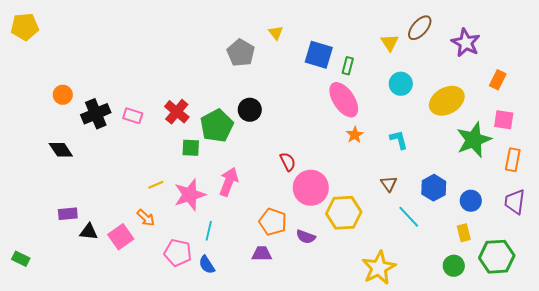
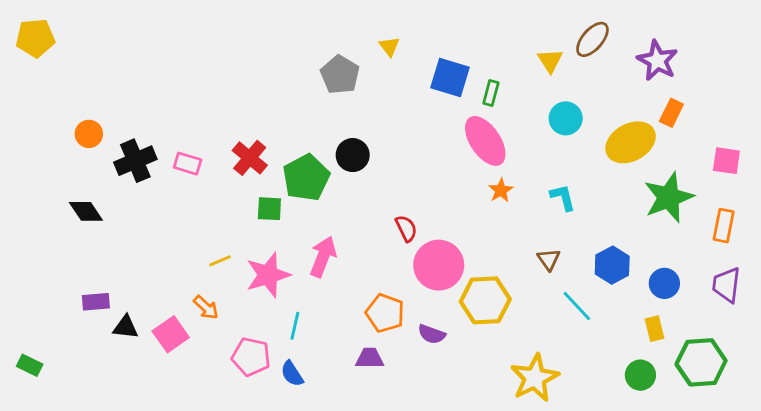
orange rectangle: (498, 80) -> (671, 113), moved
pink square: (504, 120) -> (726, 161), moved

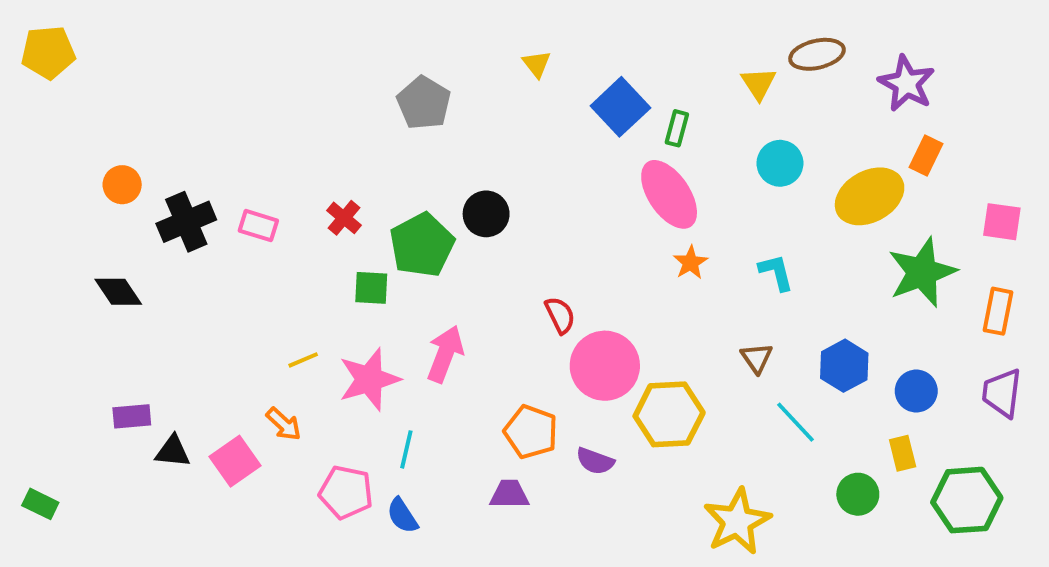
brown ellipse: (592, 39) -> (817, 54), turned 36
gray pentagon: (340, 75) -> (424, 103), moved
blue square: (450, 77) -> (620, 107), turned 30
red cross: (250, 158) -> (344, 218), size x0.7
green circle: (640, 375) -> (858, 494), moved

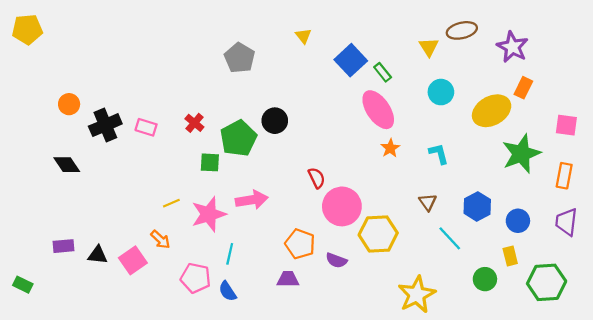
green rectangle: (677, 128) -> (383, 72), turned -54
pink arrow: (445, 354) -> (252, 200), turned 60
purple rectangle: (132, 416) -> (64, 246), moved

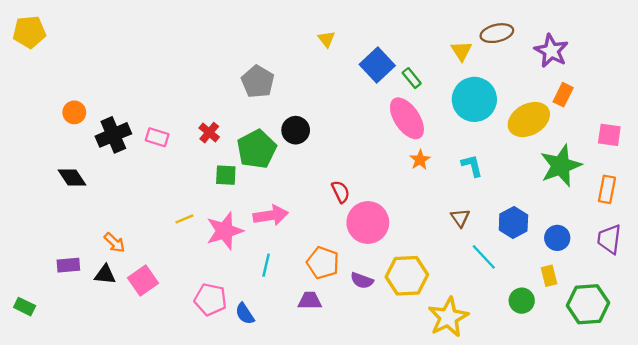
gray pentagon: (240, 58) -> (258, 82), moved
cyan circle: (441, 92) -> (474, 99), size x1.6
yellow hexagon: (378, 234) -> (407, 276), moved
orange arrow: (160, 239) -> (115, 243), moved
cyan line: (230, 254) -> (266, 265), moved

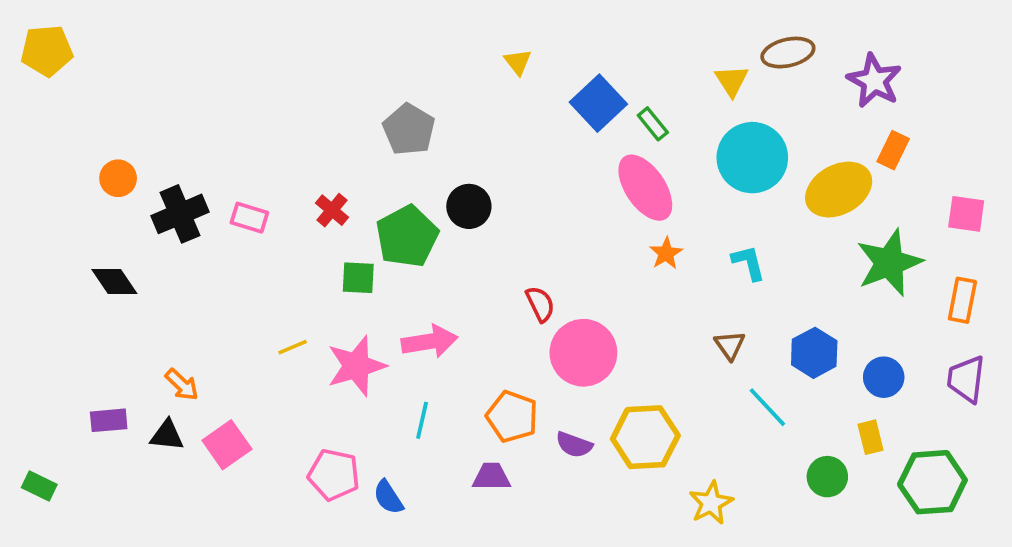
yellow star: (448, 317) -> (711, 503), size x0.7

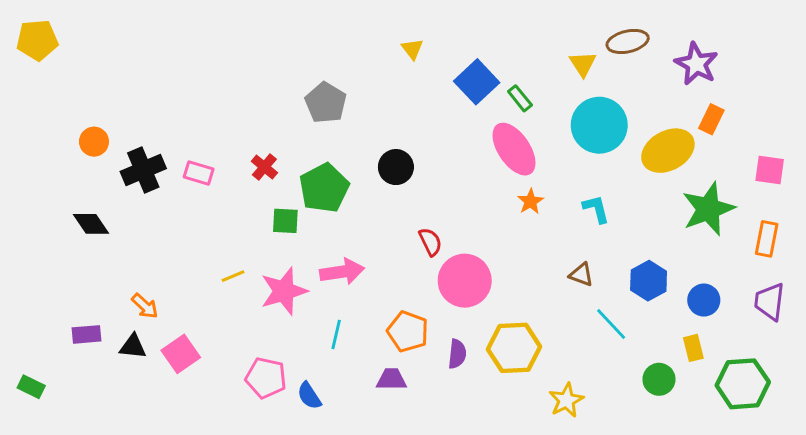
black circle: (469, 206) -> (396, 167), moved
brown triangle: (730, 345) -> (581, 275), turned -35
purple semicircle: (574, 445) -> (457, 354), turned -104

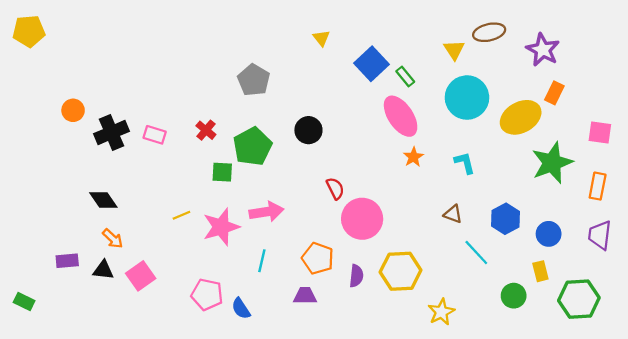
black diamond: (91, 224) -> (103, 200), moved

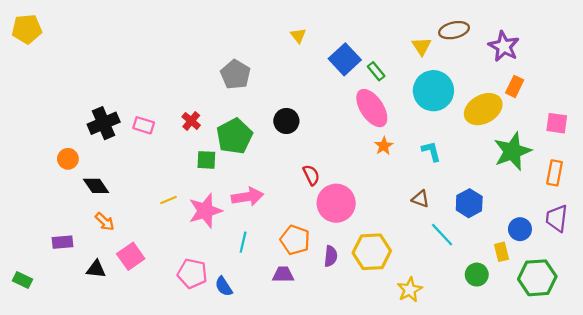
orange circle: (73, 110) -> (68, 159), moved
blue circle: (549, 234) -> (520, 229), moved
black triangle: (103, 270) -> (96, 269), moved

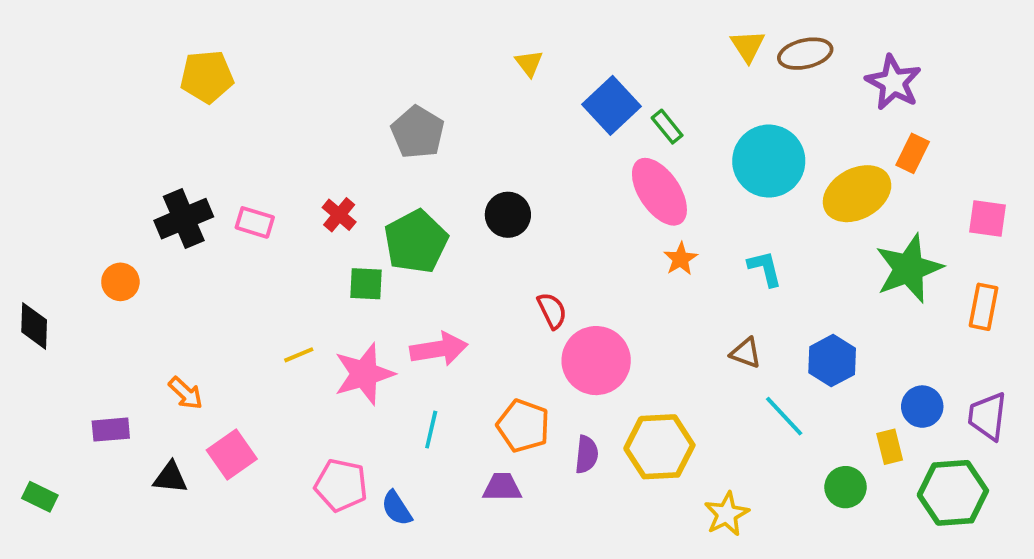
yellow pentagon: (27, 29) -> (207, 77), moved
yellow triangle: (422, 46) -> (748, 46), moved
black diamond: (96, 186) -> (34, 326), moved, turned 36
purple trapezoid: (557, 218) -> (987, 416), moved

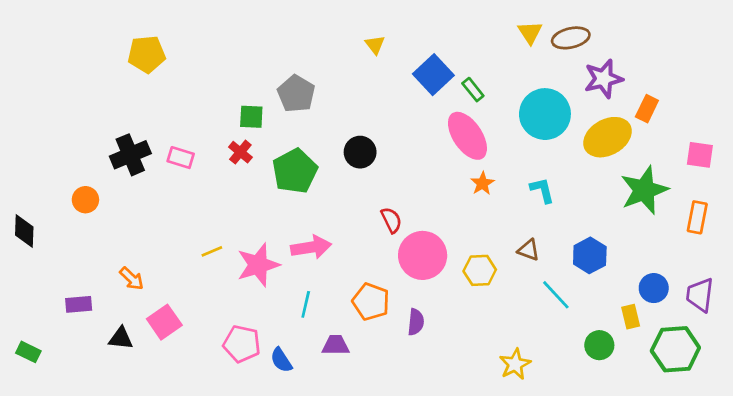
purple star: (893, 82) -> (603, 79), moved, turned 30
green square: (366, 284) -> (251, 117), moved
yellow hexagon: (659, 447) -> (480, 270), moved, size x0.7
purple trapezoid: (502, 487) -> (336, 345), moved

